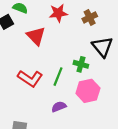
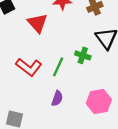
pink hexagon: (88, 91) -> (99, 102), moved
purple semicircle: (59, 107) -> (57, 98), turned 128

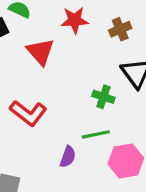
green line: (58, 67) -> (96, 134), moved, turned 54

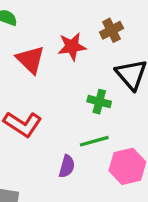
red star: (75, 20) -> (72, 47), moved

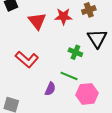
green line: (94, 141) -> (69, 76), turned 30

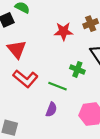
red triangle: (37, 21) -> (17, 49), moved
green line: (69, 76) -> (57, 86), moved

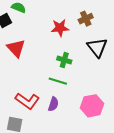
green cross: (77, 69) -> (64, 60), moved
red L-shape: (25, 79) -> (27, 101), moved

